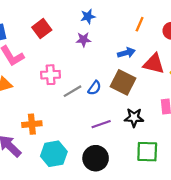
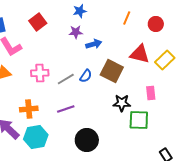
blue arrow: (126, 53) -> (94, 44), moved
pink cross: (51, 75) -> (40, 73), moved
purple line: (101, 124) -> (66, 109), moved
green square: (147, 152) -> (139, 120), moved
cyan hexagon: (54, 154) -> (36, 137), moved

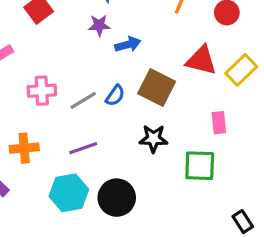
black star: (122, 103) -> (153, 139), moved
cyan hexagon: (36, 137) -> (69, 193), moved

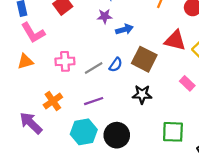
pink rectangle: (219, 123) -> (187, 83), turned -40
orange cross: (24, 148) -> (53, 101), turned -30
green square: (200, 166) -> (173, 132), moved

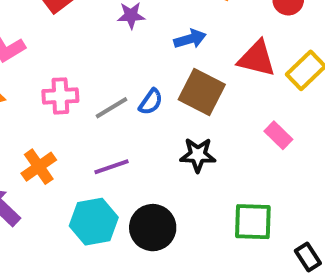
blue arrow: (124, 29) -> (190, 39), moved

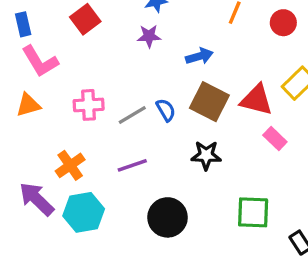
red triangle: (257, 59) -> (256, 100), moved
blue semicircle: (151, 102) -> (166, 110), turned -65
cyan hexagon: (94, 222) -> (84, 212), moved

